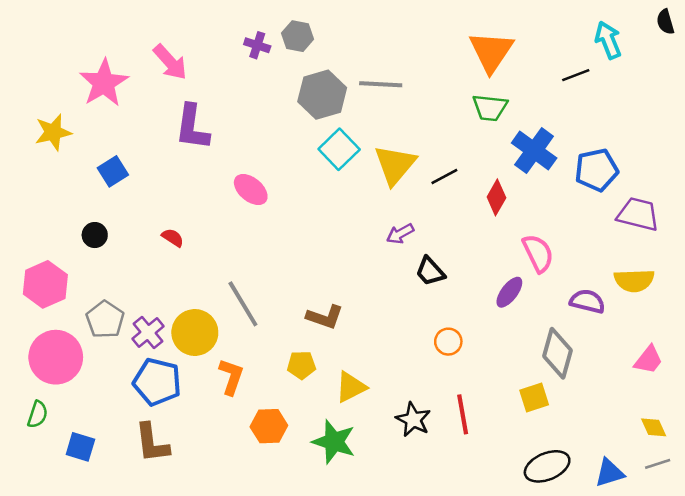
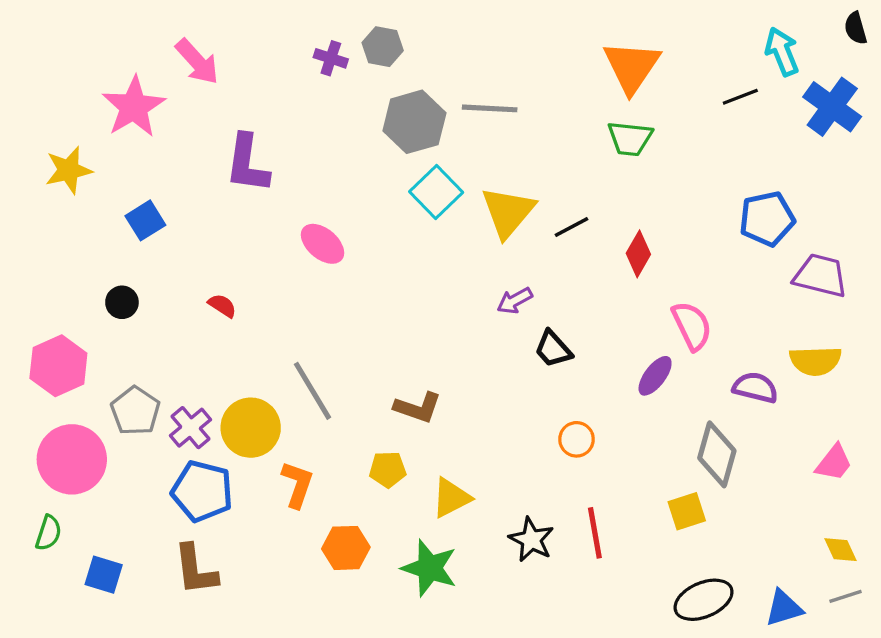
pink arrow: (170, 62) -> (197, 62), moved
blue cross: (534, 151) -> (832, 107), moved

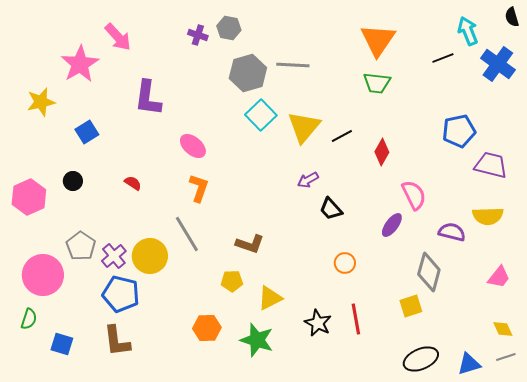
pink hexagon: (58, 366) -> (29, 197), moved
orange L-shape: (297, 484) -> (199, 188), moved

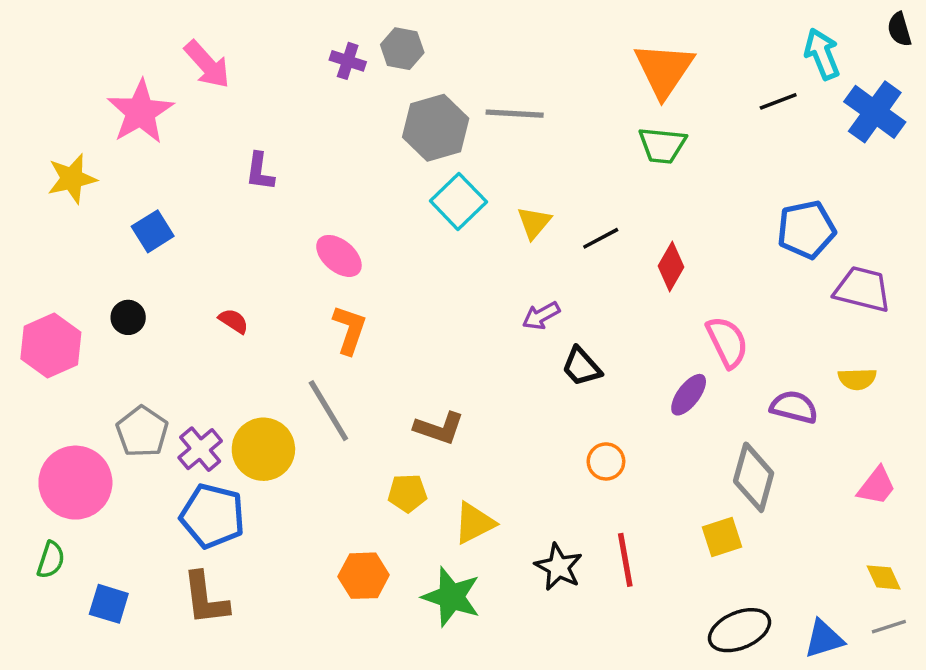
purple L-shape: (148, 98) -> (260, 172), size x0.6
yellow triangle: (304, 127) -> (534, 223), size x0.6
yellow semicircle: (488, 216) -> (857, 379), size x0.7

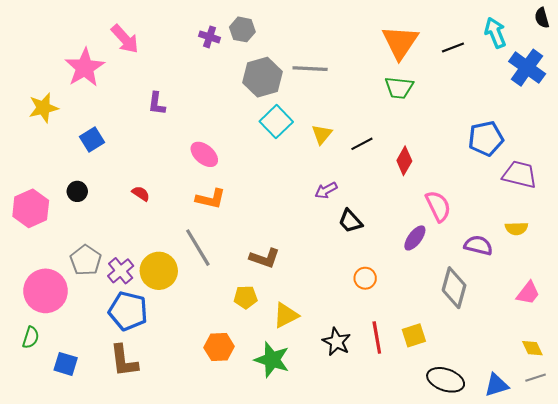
black line: (778, 101) -> (453, 47), moved
orange L-shape: (349, 330) -> (211, 199), turned 84
yellow square: (722, 537) -> (414, 335), moved
black ellipse: (740, 630) -> (446, 380), turned 42

